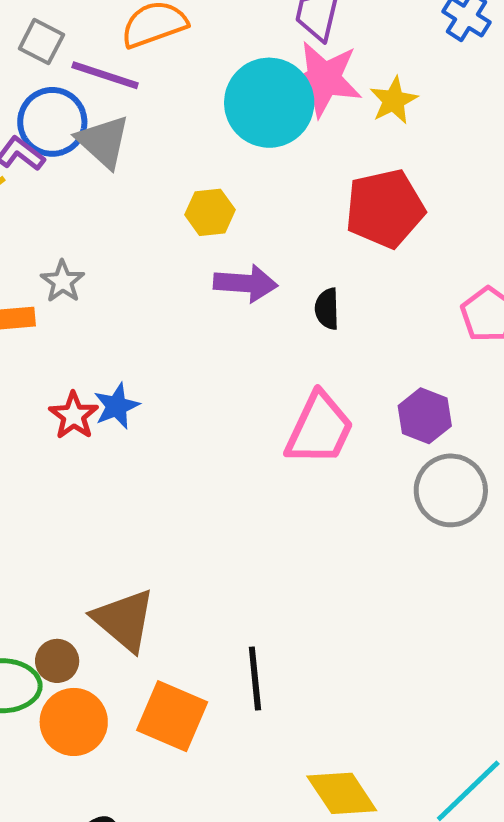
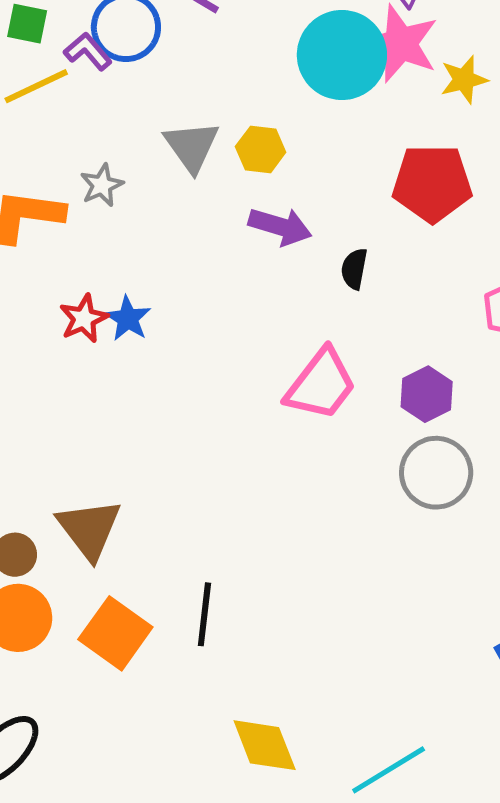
gray triangle: (103, 141) -> (192, 146), moved
blue star: (117, 406) -> (128, 319), turned -30

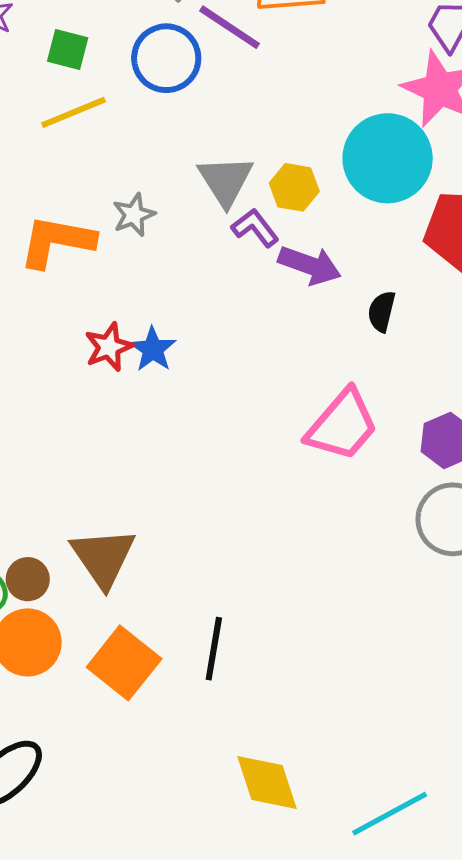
purple L-shape: (88, 51) -> (255, 228), moved
cyan circle: (342, 55) -> (388, 158), moved

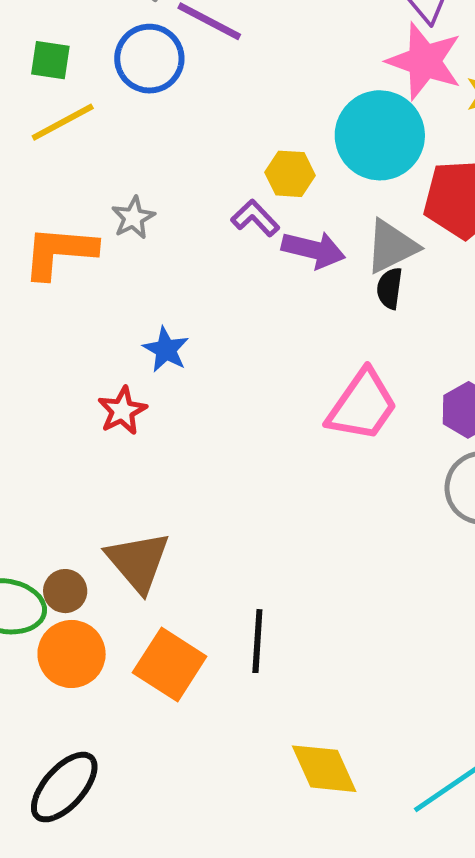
gray triangle: (226, 181) -> (391, 246), moved, turned 42
red star: (109, 347) -> (122, 411), moved

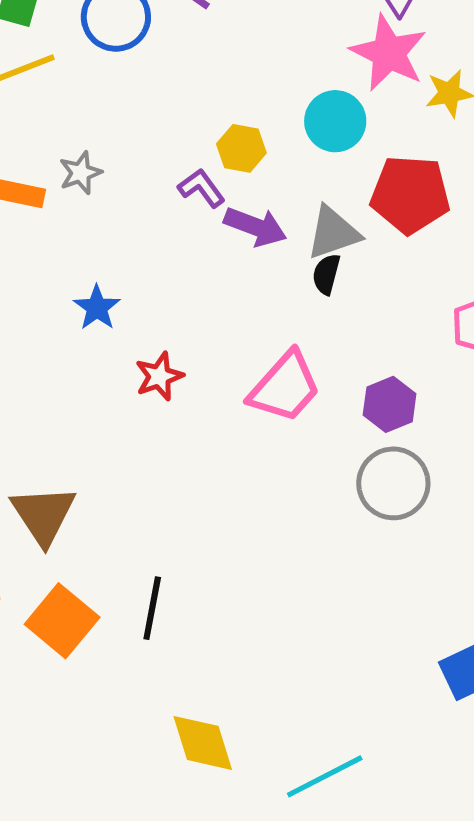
cyan circle: (380, 135) -> (335, 121), size x0.7
red star: (122, 411) -> (159, 376), moved

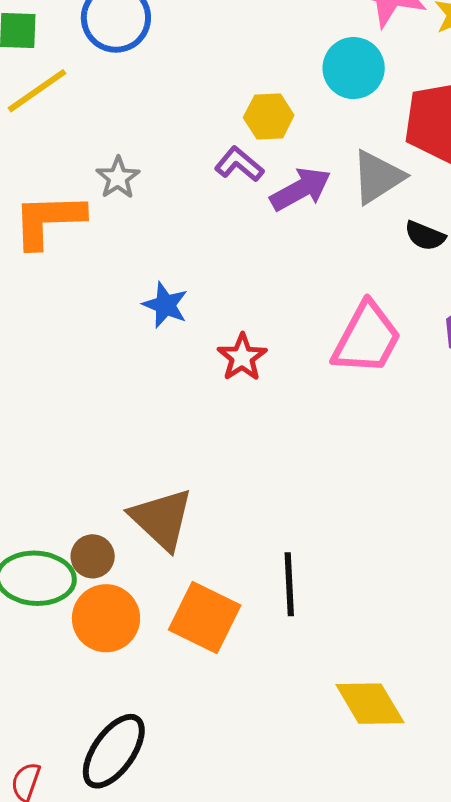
purple arrow: (255, 227) -> (301, 189), turned -36
black semicircle: (326, 274) -> (425, 236), moved, turned -69

